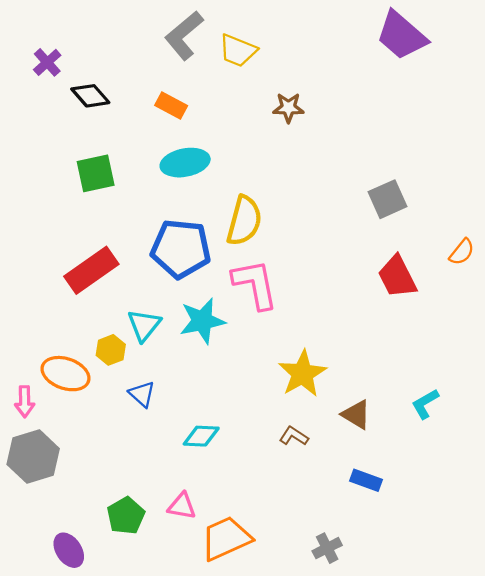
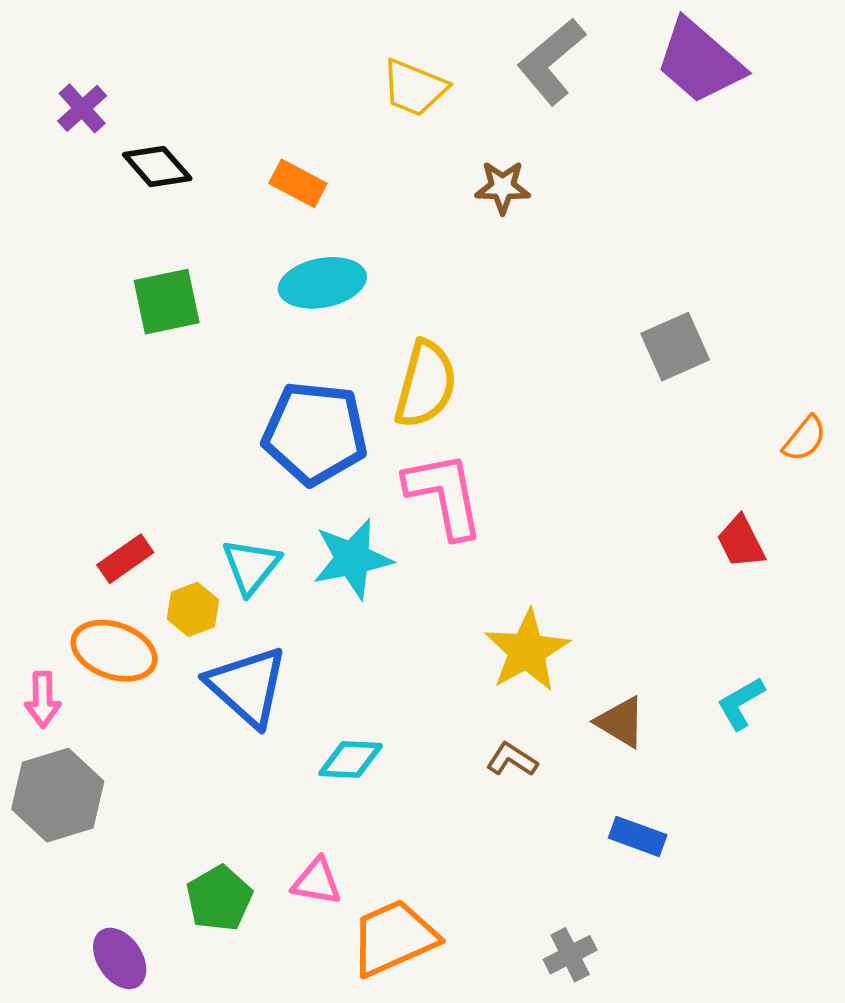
gray L-shape: (184, 35) -> (551, 61), moved
red rectangle: (91, 270) -> (125, 559), moved, size x0.6
red trapezoid: (397, 277) -> (741, 542), moved, size x0.7
blue triangle: (142, 394) -> (247, 686), size x1.8

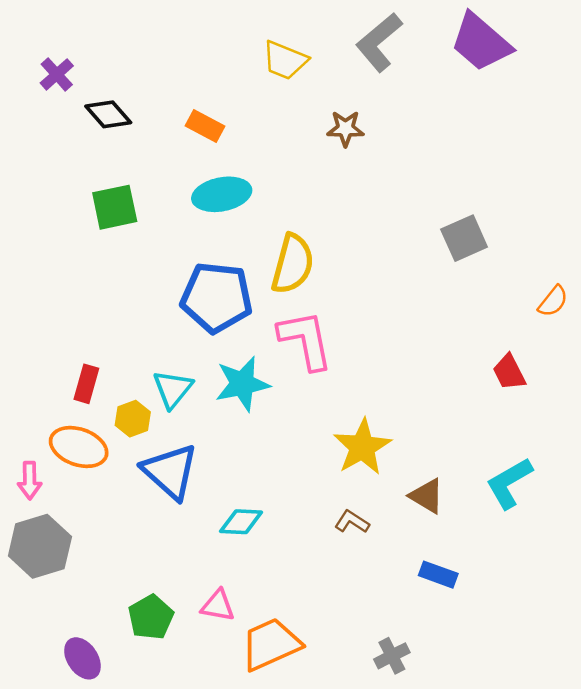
red rectangle: (125, 559) -> (86, 384), turned -39
cyan L-shape: (741, 703) -> (509, 483), size x1.4

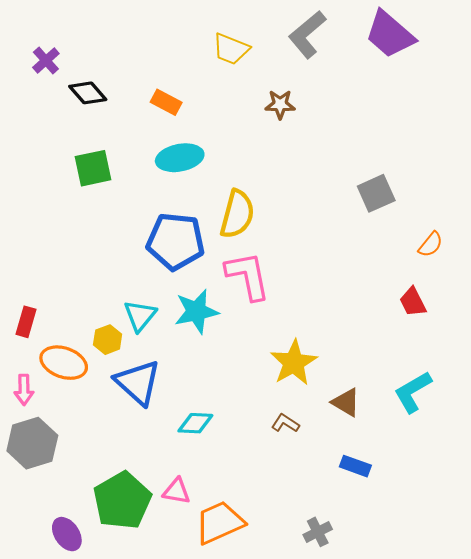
orange semicircle: (553, 301) -> (431, 244), moved
red rectangle: (86, 384) -> (26, 322), moved
green pentagon: (151, 617) -> (122, 501), size x1.6

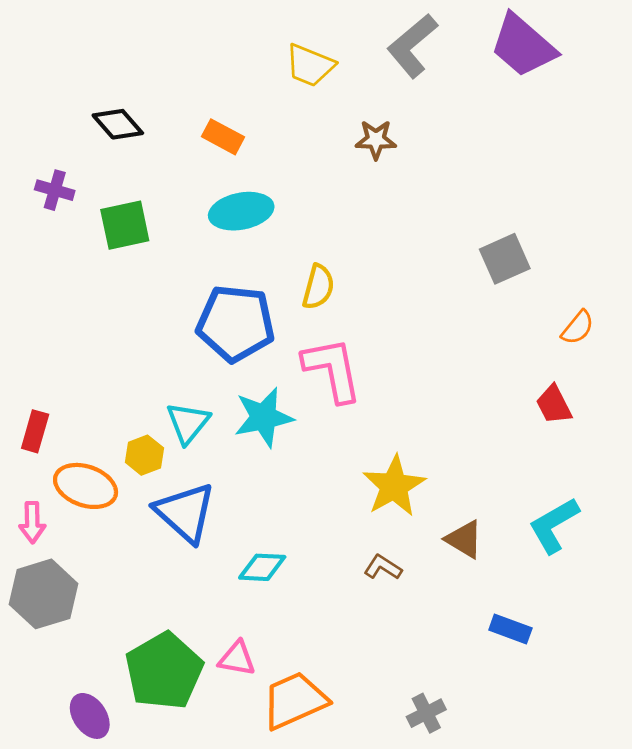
purple cross: (46, 61) -> (55, 190), moved, turned -32
yellow semicircle: (237, 214) -> (318, 287), size x0.7
blue rectangle: (355, 466) -> (510, 629), moved

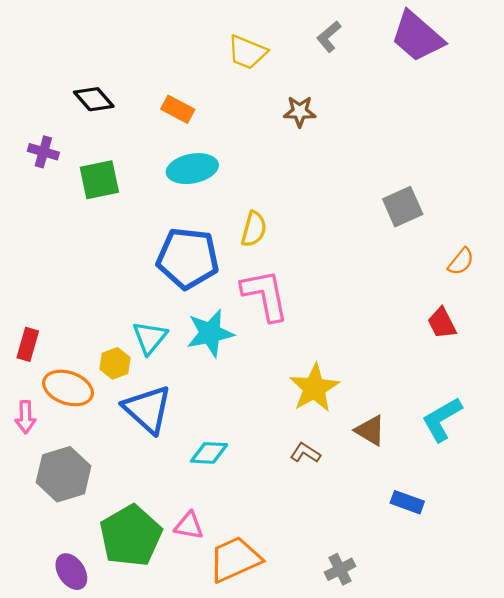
gray L-shape: (412, 46) -> (329, 37), size x0.6
gray hexagon: (43, 594) -> (64, 474), moved

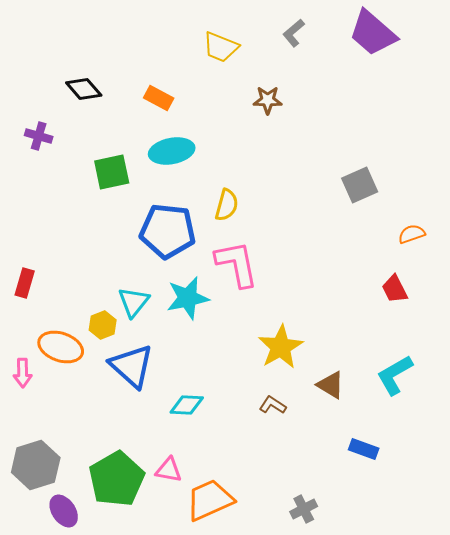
green square: (99, 180) -> (112, 172), moved
orange semicircle: (461, 262) -> (412, 234), turned -148
red rectangle: (28, 344) -> (25, 283), moved
gray hexagon: (64, 474) -> (36, 465), moved

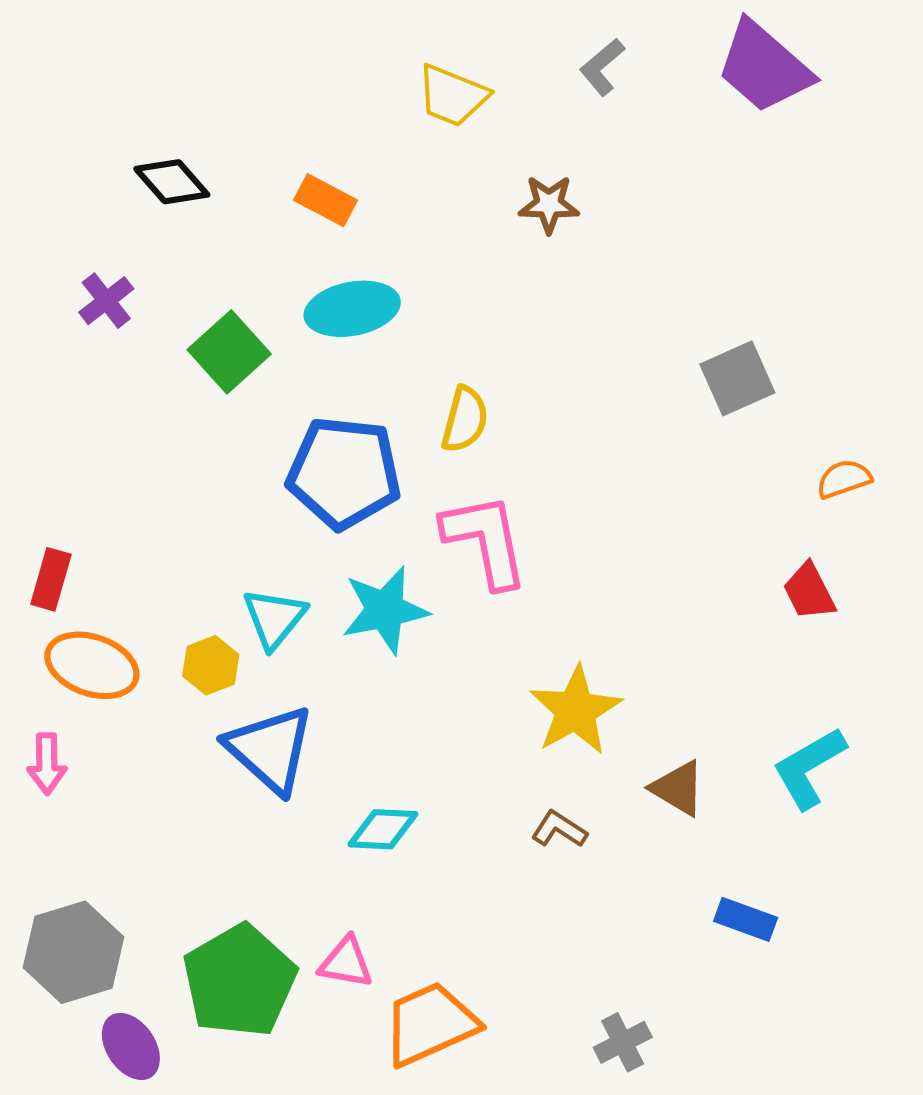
purple cross: (39, 136) -> (106, 301), moved, turned 36
green square: (112, 172) -> (229, 352), turned -30
orange ellipse: (61, 347) -> (92, 665), moved

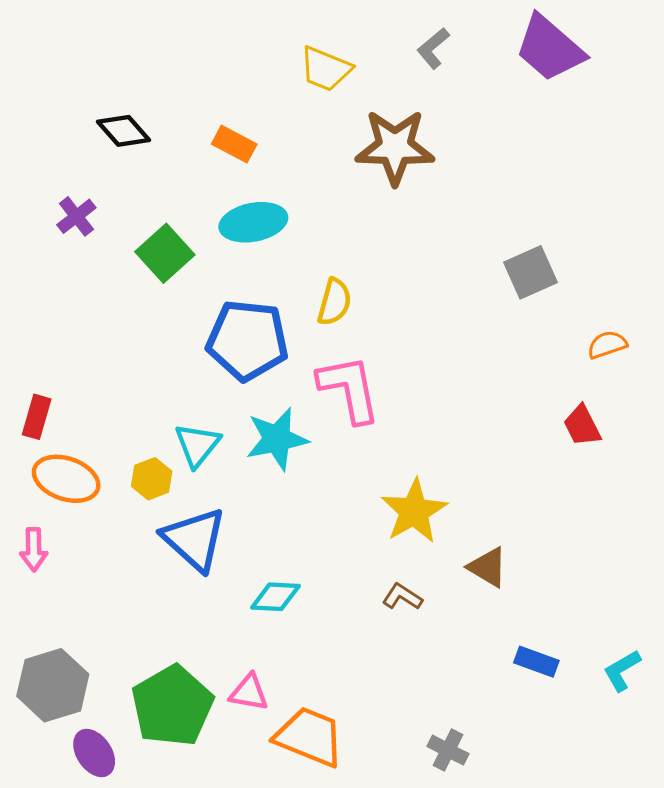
brown star: (549, 204) -> (395, 147), size x1.8
cyan L-shape: (809, 768) -> (622, 670), moved, size x0.7
orange trapezoid: (430, 1024) -> (309, 737), turned 46
gray cross: (623, 1042) -> (448, 750), turned -36

